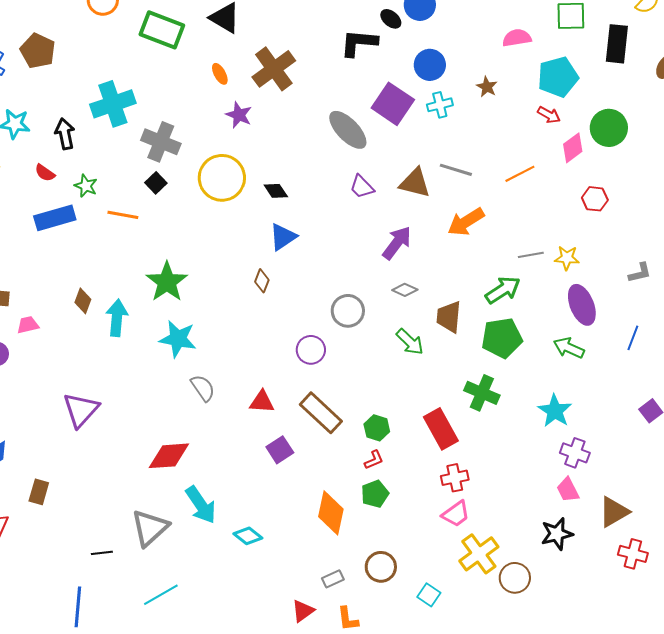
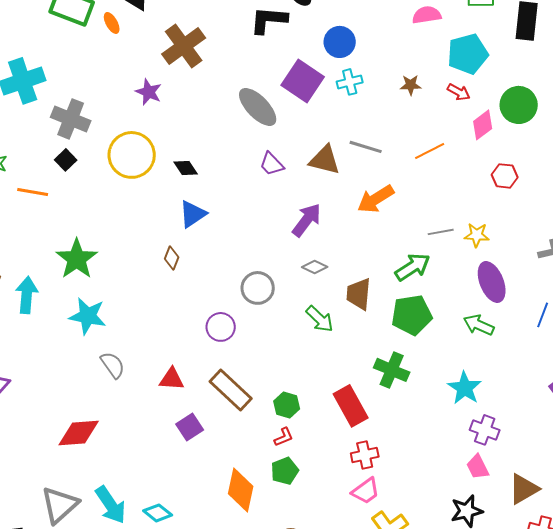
orange ellipse: (220, 74) -> (112, 23), moved
brown star: (487, 87) -> (411, 85), moved, turned -30
cyan arrow: (201, 505) -> (111, 505), moved

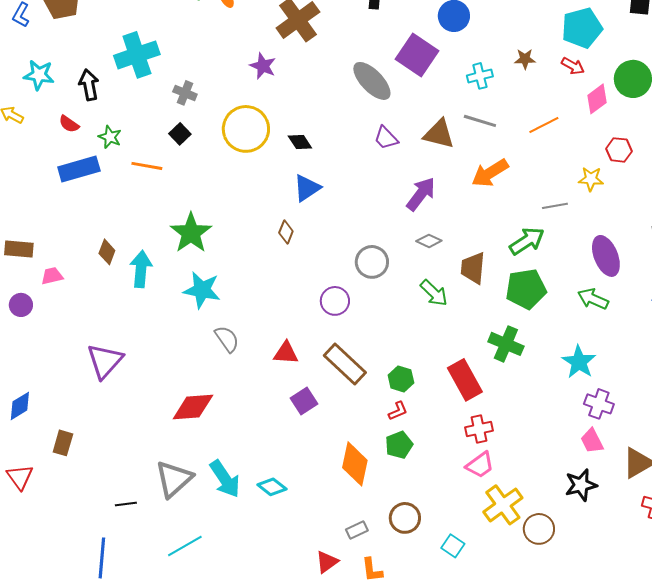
cyan cross: (350, 82) -> (480, 76), moved
gray cross: (71, 119) -> (185, 93), size x0.6
yellow star: (477, 235) -> (591, 179), moved

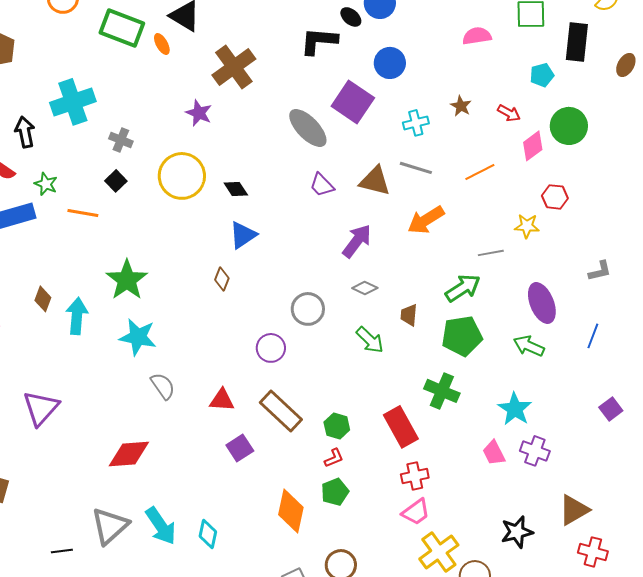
cyan pentagon: (582, 28) -> (542, 75), moved, size x0.6
brown star: (525, 59) -> (461, 106), turned 30
brown trapezoid: (473, 268) -> (409, 315), size x0.7
pink trapezoid: (592, 441) -> (494, 453), moved
cyan diamond: (272, 487) -> (208, 534), turned 64

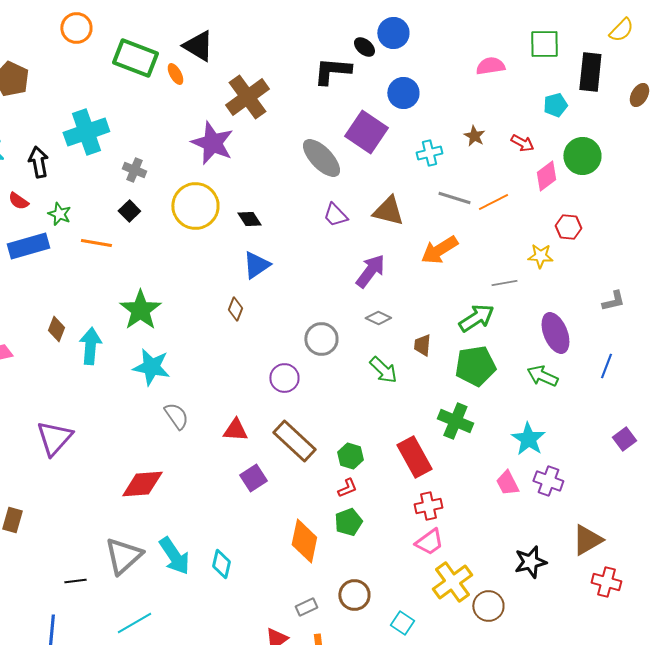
purple star: (199, 113) -> (212, 143), size x1.6
gray line: (416, 168) -> (454, 198), moved

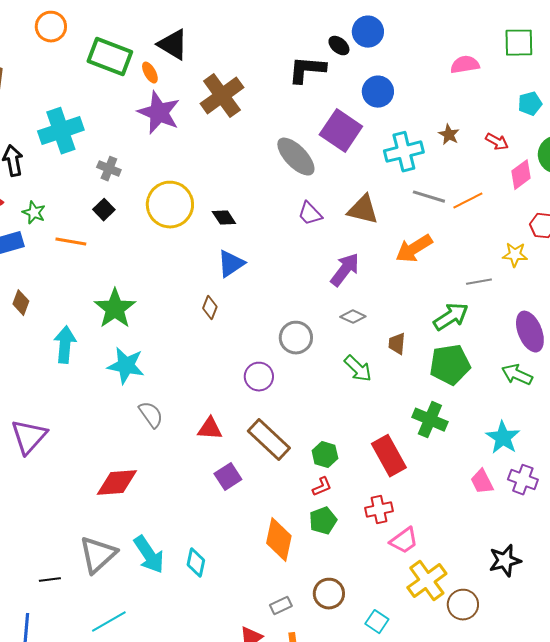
purple star: (212, 143) -> (159, 113), moved
cyan cross: (429, 153) -> (404, 152), size x1.5
brown diamond: (56, 329) -> (21, 303), moved
red cross: (428, 506) -> (379, 510), moved

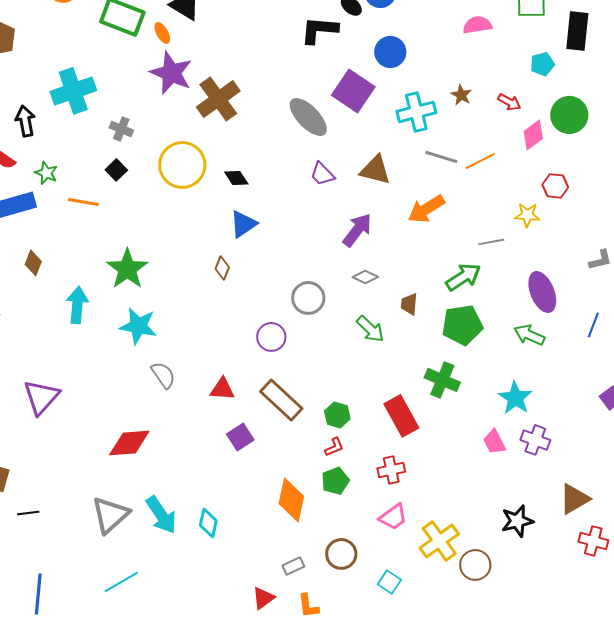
brown cross: (222, 96) -> (218, 99), moved
pink trapezoid: (404, 541) -> (393, 517), moved
black line: (50, 580) -> (28, 513), moved

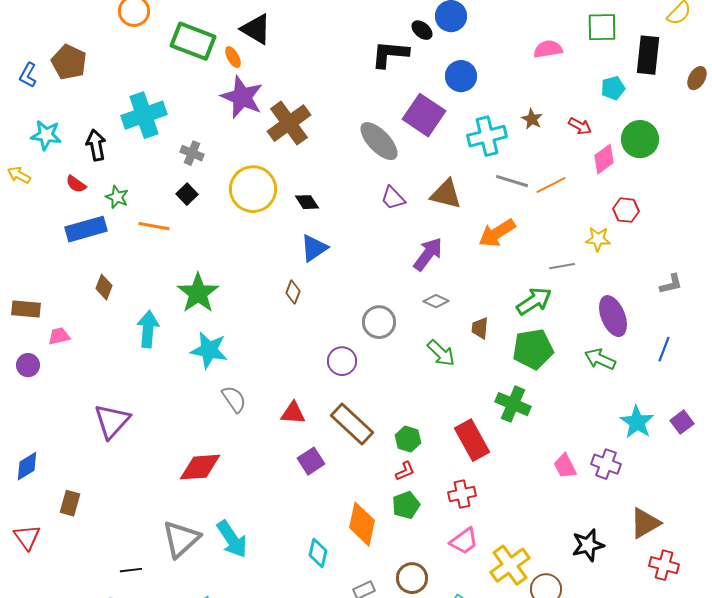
cyan star: (515, 398) -> (637, 422), moved
black line: (28, 513) -> (131, 570), moved
cyan diamond: (208, 523) -> (318, 553), moved

